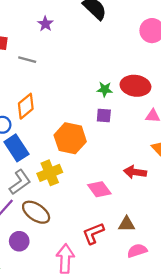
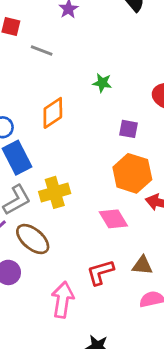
green star: (105, 89) -> (102, 83), moved
orange diamond: (26, 106) -> (53, 113), moved
orange hexagon: (70, 138) -> (132, 173), moved

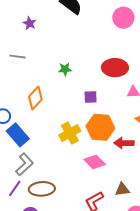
yellow cross: (55, 192) -> (70, 133), moved
brown ellipse: (33, 239) -> (42, 189), turned -30

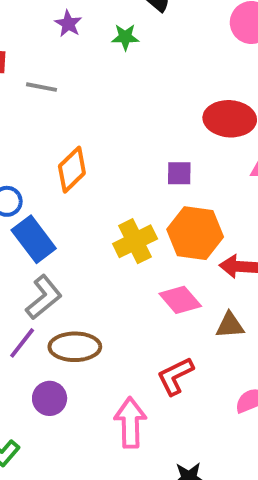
green star: (65, 69) -> (125, 37), moved
brown triangle: (122, 189) -> (230, 325), moved

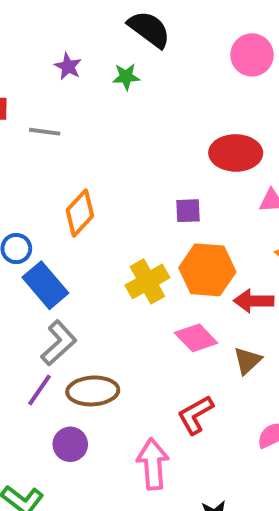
brown triangle: (230, 325) -> (247, 361), turned -36

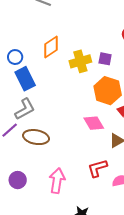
yellow cross: (147, 281) -> (80, 61), moved
red L-shape: (195, 415) -> (97, 168), moved
purple circle: (70, 444) -> (18, 180), moved

